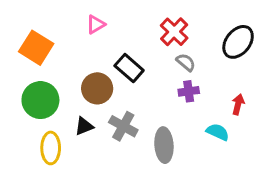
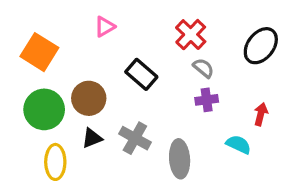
brown circle: (97, 88) -> (89, 98), moved

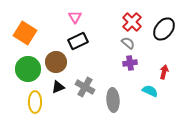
pink triangle: (105, 27) -> (75, 17), moved, turned -32
red cross: (191, 35) -> (132, 22), moved
black rectangle: (141, 74) -> (78, 41), moved, turned -66

